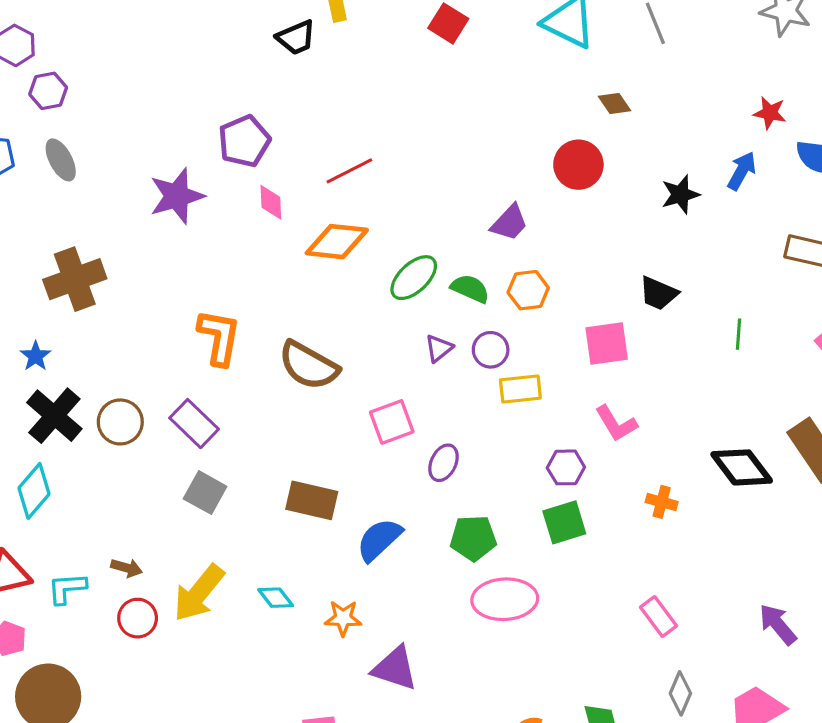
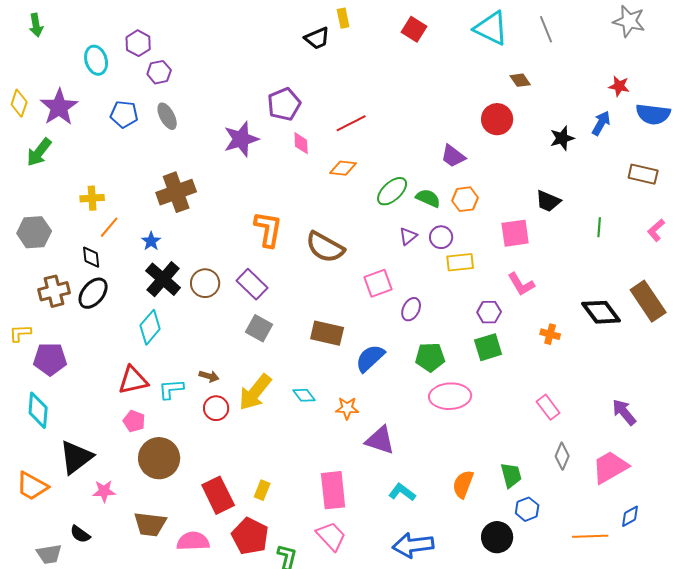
purple trapezoid: (509, 223) -> (453, 156), turned 84
orange diamond: (337, 242) -> (343, 168), size x0.7

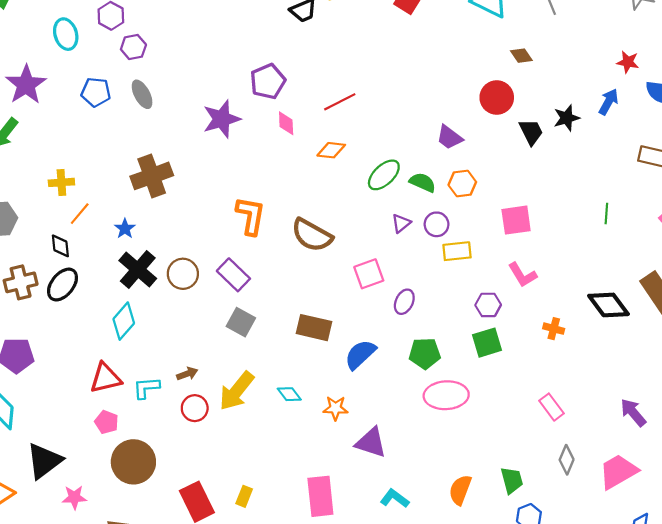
black trapezoid: (548, 201) -> (531, 132), moved, turned -140
brown arrow: (209, 376) -> (187, 374), turned -36

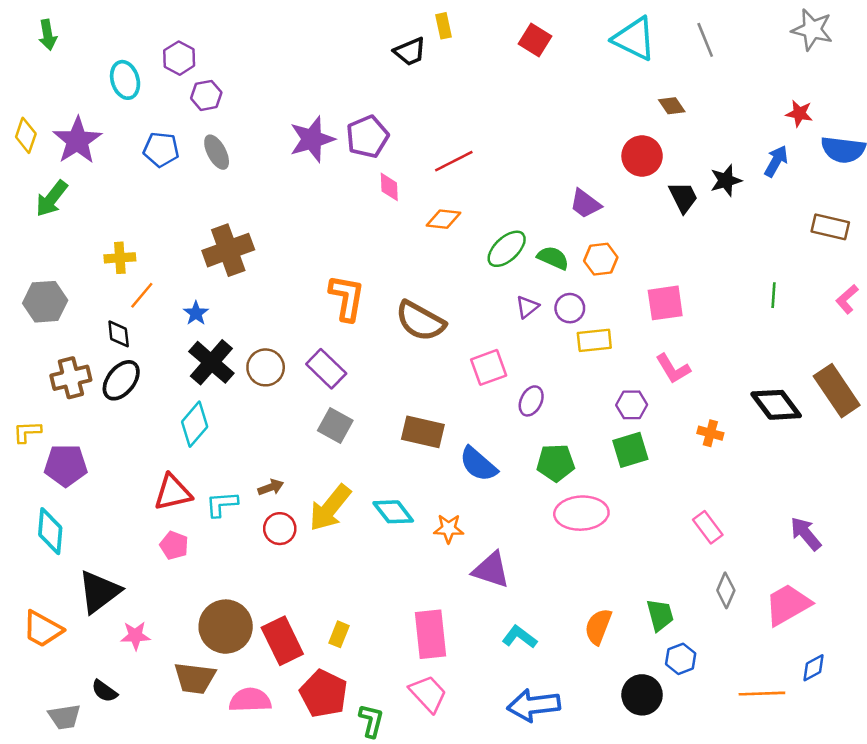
purple star: (222, 119) -> (312, 139), moved
blue semicircle: (360, 354) -> (478, 464), turned -96
cyan diamond: (289, 394) -> (393, 512), size x1.4
brown circle: (133, 462) -> (226, 627), moved

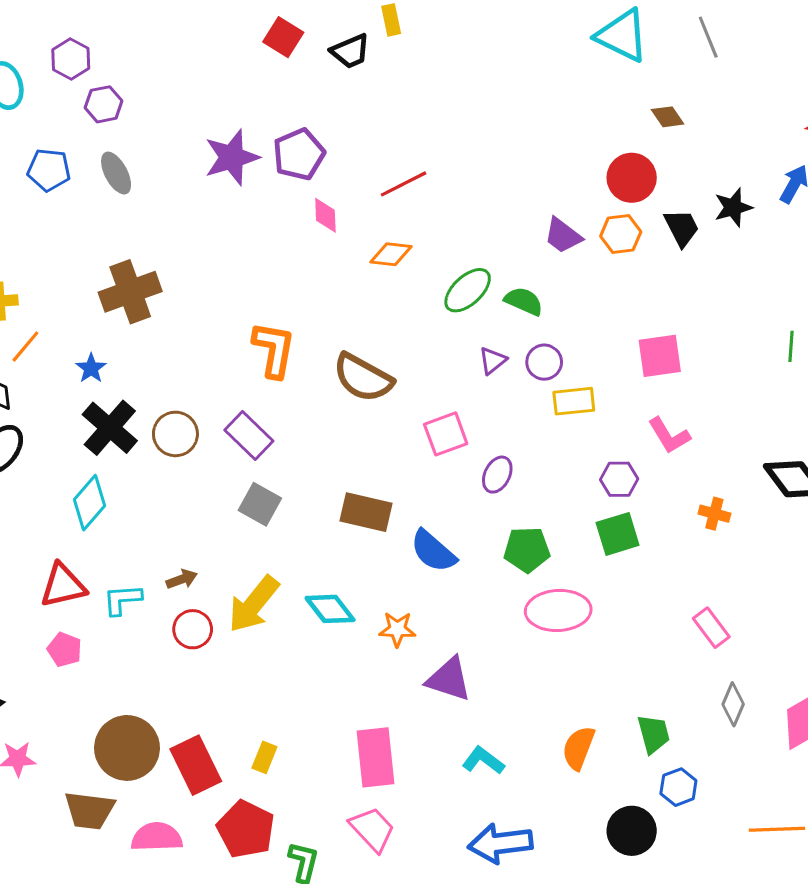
red square: (535, 40) -> (283, 37), moved
orange hexagon: (601, 259) -> (621, 234), moved

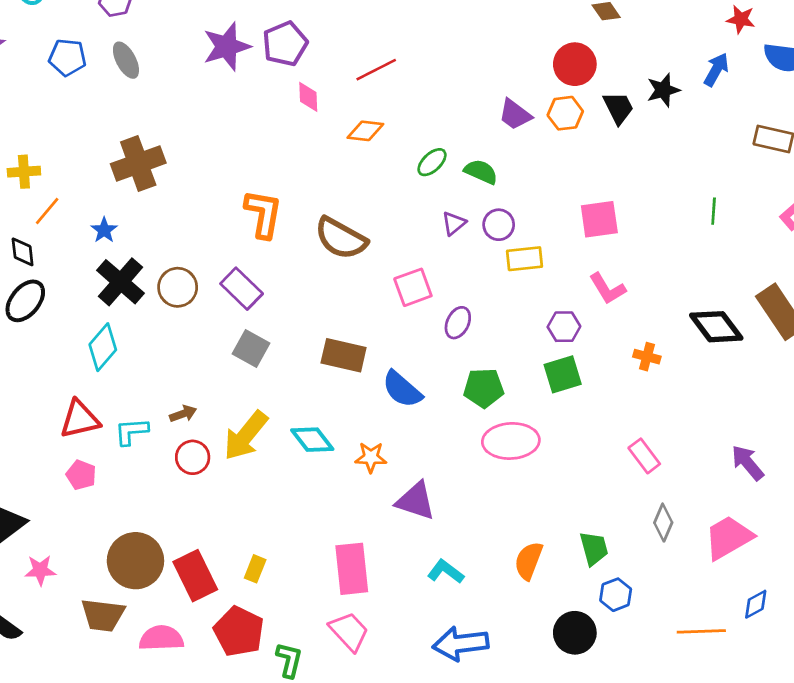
green ellipse: (468, 290) -> (432, 162), size x0.7

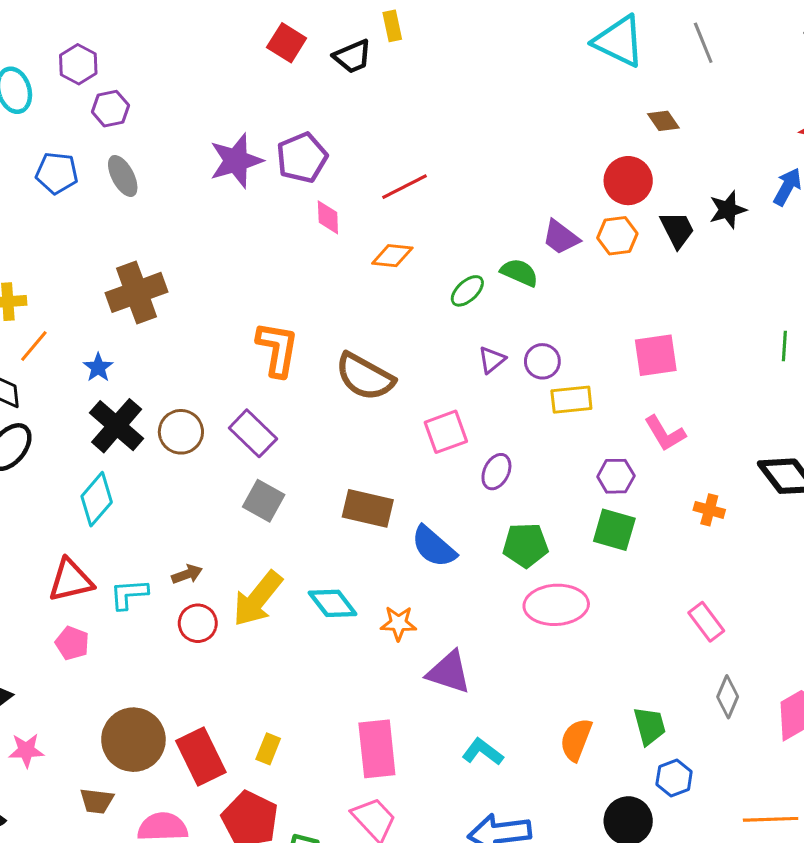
green semicircle: (481, 172) -> (519, 273), moved
green square: (563, 374) -> (614, 530), turned 33
brown trapezoid: (103, 615) -> (97, 801), size x0.7

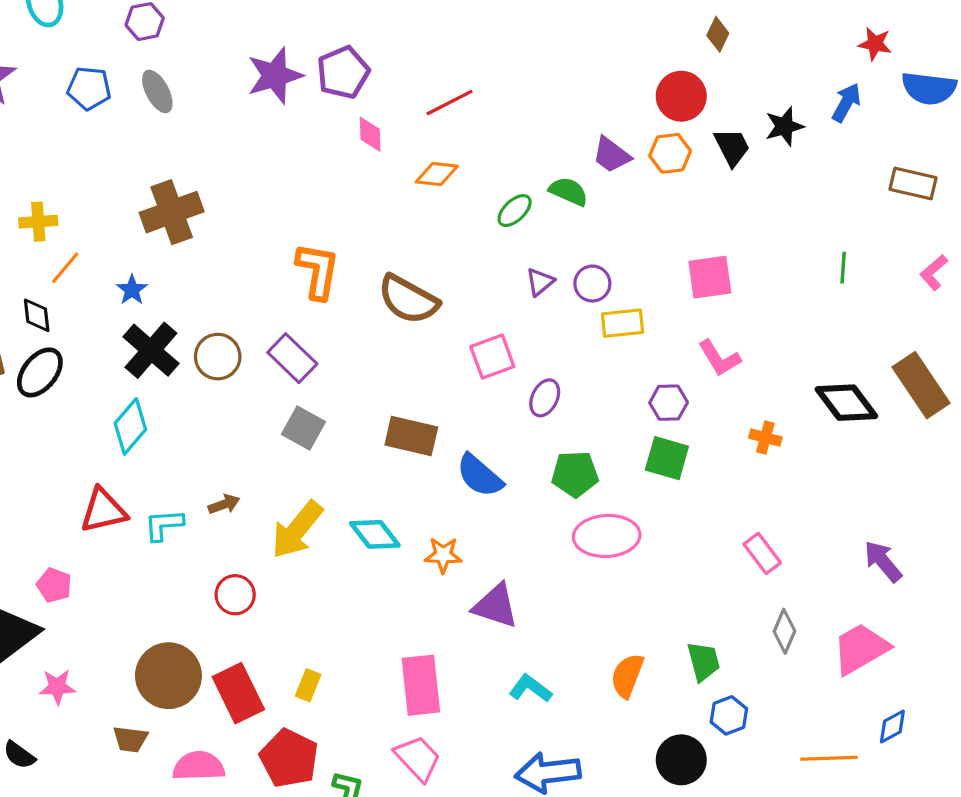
brown diamond: (663, 121) -> (718, 34), turned 60
red circle: (198, 623) -> (235, 595), moved
pink pentagon: (72, 643) -> (54, 585), moved

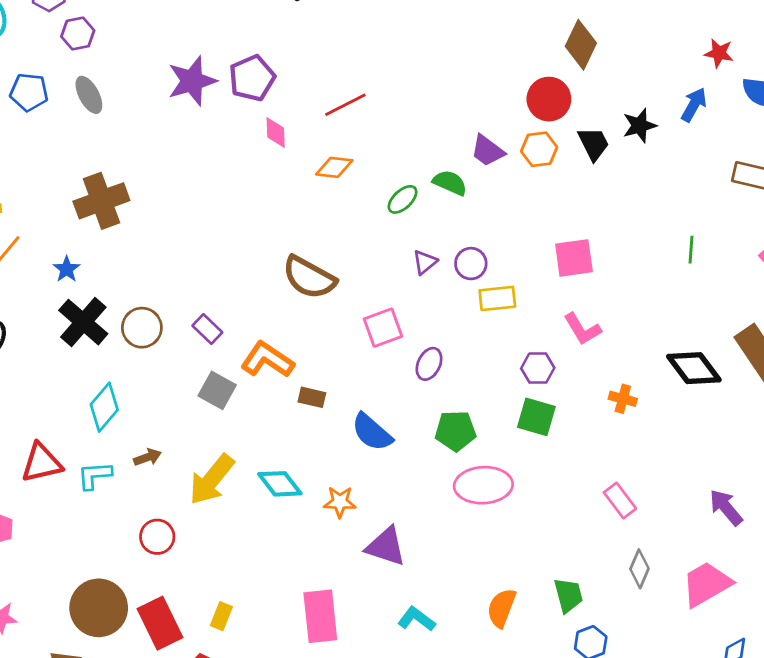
brown diamond: (718, 34) -> (581, 45), size x1.6
orange L-shape: (318, 271) -> (267, 360), moved, turned -66
purple rectangle: (292, 358) -> (207, 329), size x0.7
cyan diamond: (130, 426) -> (104, 407), moved
brown rectangle: (411, 436) -> (312, 397), size x0.6

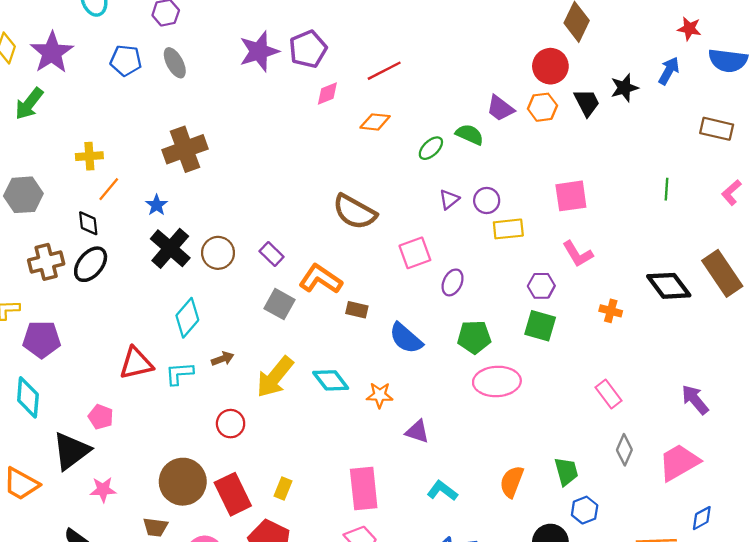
pink diamond: (276, 133) -> (327, 93), turned 70
purple triangle: (386, 547) -> (417, 432), size x0.7

